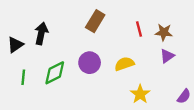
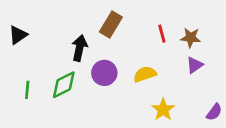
black arrow: (41, 33) -> (79, 48), moved
black triangle: (15, 45) -> (18, 35), moved

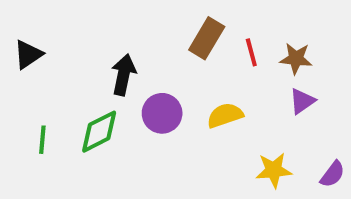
brown rectangle: (111, 25) -> (207, 38), moved
yellow star: (163, 110) -> (274, 170), moved, turned 30

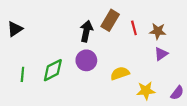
black arrow: (123, 75) -> (86, 31), moved
yellow semicircle: (225, 115) -> (120, 73), moved

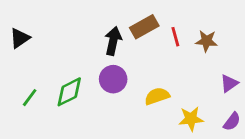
brown rectangle: (110, 20) -> (144, 27), turned 30
purple triangle: (161, 54) -> (229, 83), moved
green line: (22, 74) -> (30, 98), turned 32

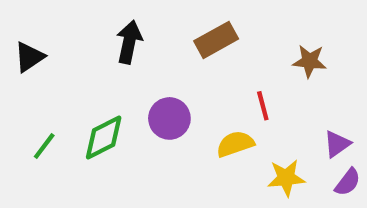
red line: (175, 37) -> (263, 106), moved
black arrow: (113, 41) -> (129, 42), moved
purple triangle: (229, 83) -> (337, 144), moved

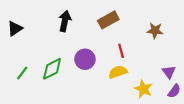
red line: (263, 106) -> (121, 51), moved
purple triangle: (337, 144) -> (169, 72), turned -32
yellow star: (286, 178) -> (143, 89), turned 30

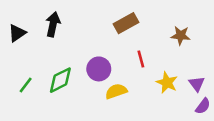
black arrow: (65, 21) -> (53, 24), moved
yellow semicircle: (118, 72) -> (116, 91), moved
yellow star: (143, 89) -> (167, 83), moved

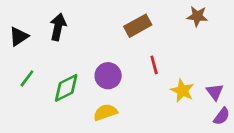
brown star: (181, 35) -> (197, 16), moved
green line: (26, 85) -> (27, 78), moved
yellow semicircle: (116, 91) -> (105, 112), moved

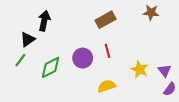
black triangle: (19, 36) -> (28, 39), moved
red line: (154, 65) -> (108, 51), moved
yellow semicircle: (105, 112) -> (106, 86), moved

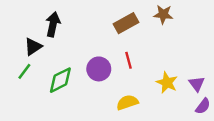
brown star: (151, 12) -> (163, 14), moved

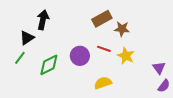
brown star: (163, 14) -> (122, 29), moved
red line: (129, 60) -> (104, 49), turned -56
yellow star: (167, 83) -> (126, 56), moved

